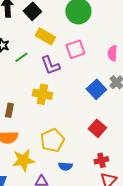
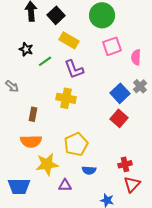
pink square: (75, 49) -> (112, 46), moved
red square: (97, 128) -> (119, 118), moved

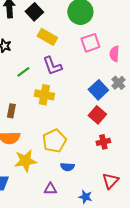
green line: (45, 61) -> (23, 72), moved
red cross: (125, 164) -> (103, 142), moved
purple triangle: (65, 185) -> (50, 189), moved

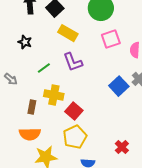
yellow cross: (44, 95) -> (54, 95), moved
red square: (97, 115) -> (74, 111), moved
red cross: (103, 142) -> (122, 147), moved, turned -32

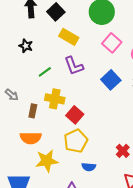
pink square: (111, 39) -> (112, 43), turned -30
gray arrow: (11, 79) -> (12, 95), moved
blue square: (119, 86) -> (111, 80), moved

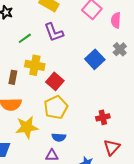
blue square: (111, 80) -> (95, 59), moved
red cross: (123, 151) -> (103, 117), turned 32
blue semicircle: (89, 167) -> (59, 137), moved

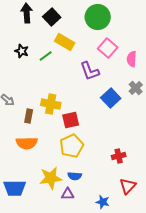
purple L-shape: (54, 32) -> (90, 71), moved
green line: (25, 38) -> (46, 56), moved
red square: (55, 81) -> (71, 120), turned 36
yellow star: (27, 127) -> (51, 178), moved

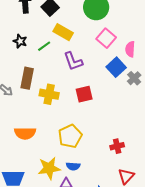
purple L-shape: (90, 71) -> (73, 61), moved
blue square: (111, 98) -> (116, 67), moved
brown rectangle: (29, 116) -> (27, 78), moved, size x1.5
red square: (71, 120) -> (84, 94), moved

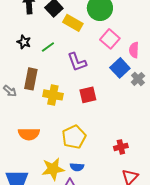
yellow rectangle: (63, 32) -> (73, 23), moved

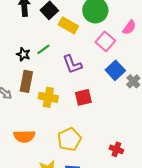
black star: (24, 42) -> (23, 54), moved
pink semicircle: (134, 50) -> (129, 27), moved, turned -147
red cross: (121, 147) -> (116, 149), turned 32

